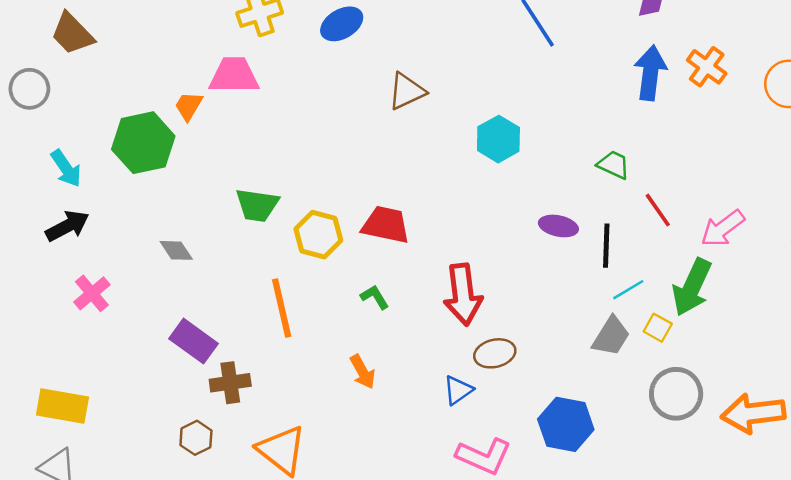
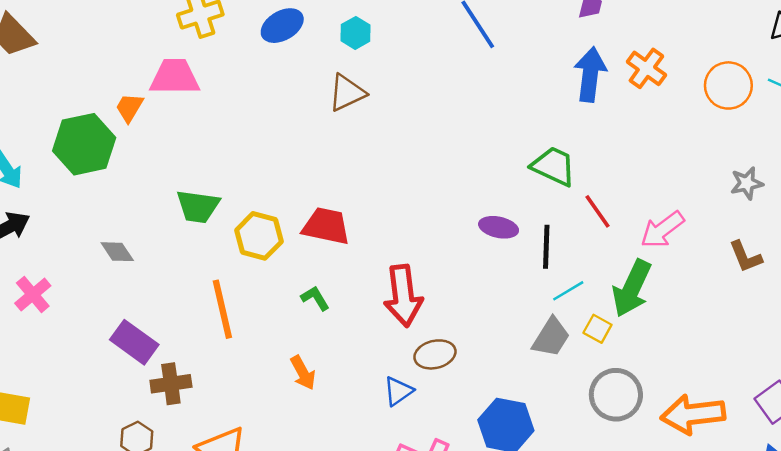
cyan hexagon: (498, 139) -> (356, 33), moved, size x0.7
green trapezoid: (614, 165) -> (554, 166), size x1.4

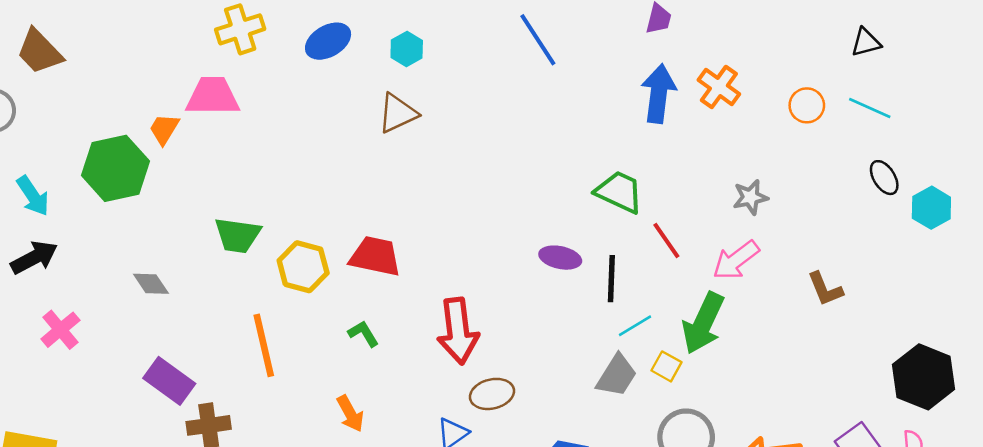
orange circle: (728, 85) -> (807, 105), size x0.7
gray star: (747, 183) -> (750, 197), moved

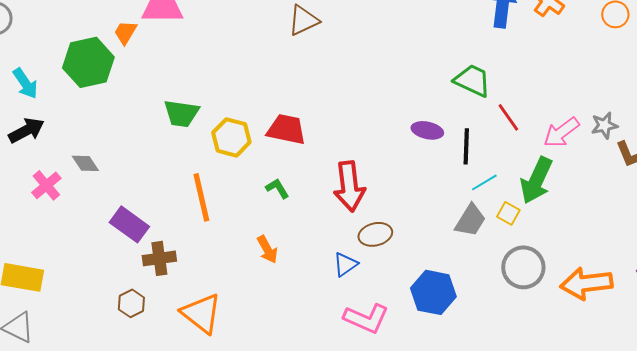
gray star: (750, 197) -> (604, 125), moved
gray diamond: (151, 284) -> (85, 163), moved

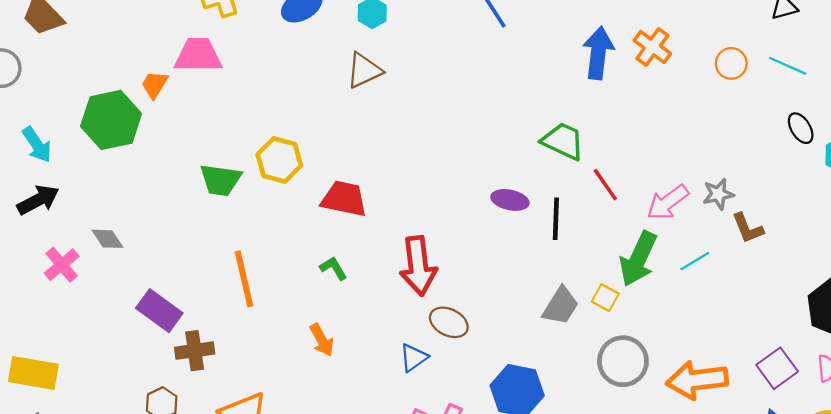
yellow hexagon: (231, 137) -> (279, 160), moved
cyan line: (484, 182) -> (695, 261), moved
brown ellipse: (375, 234) -> (449, 322), turned 40

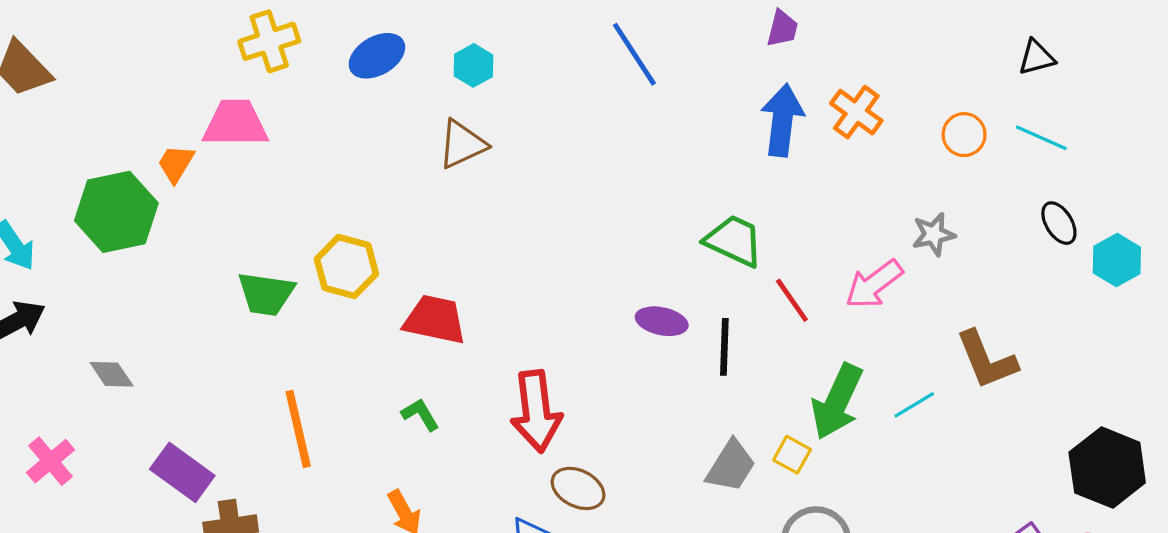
gray star: (718, 194) -> (933, 234), moved
pink arrow: (668, 202) -> (874, 284), moved
brown L-shape: (748, 228) -> (987, 360), size x1.4
pink cross: (62, 265) -> (50, 461), moved

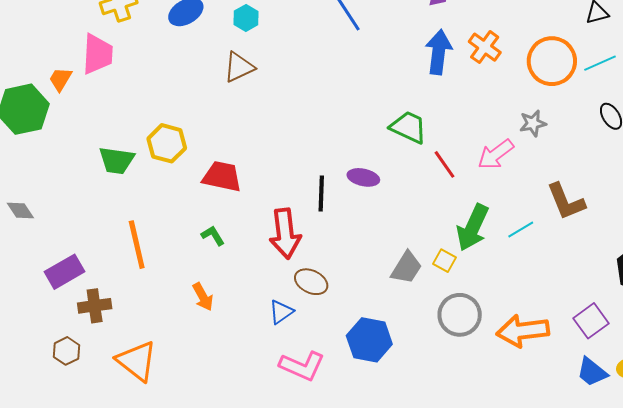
pink trapezoid: (235, 123) -> (98, 54), turned 93
orange circle: (964, 135) -> (552, 61), size x1.8
cyan line: (1041, 138) -> (600, 63), turned -48
black line: (724, 347) -> (321, 193), moved
purple rectangle: (182, 472) -> (64, 272), turned -66

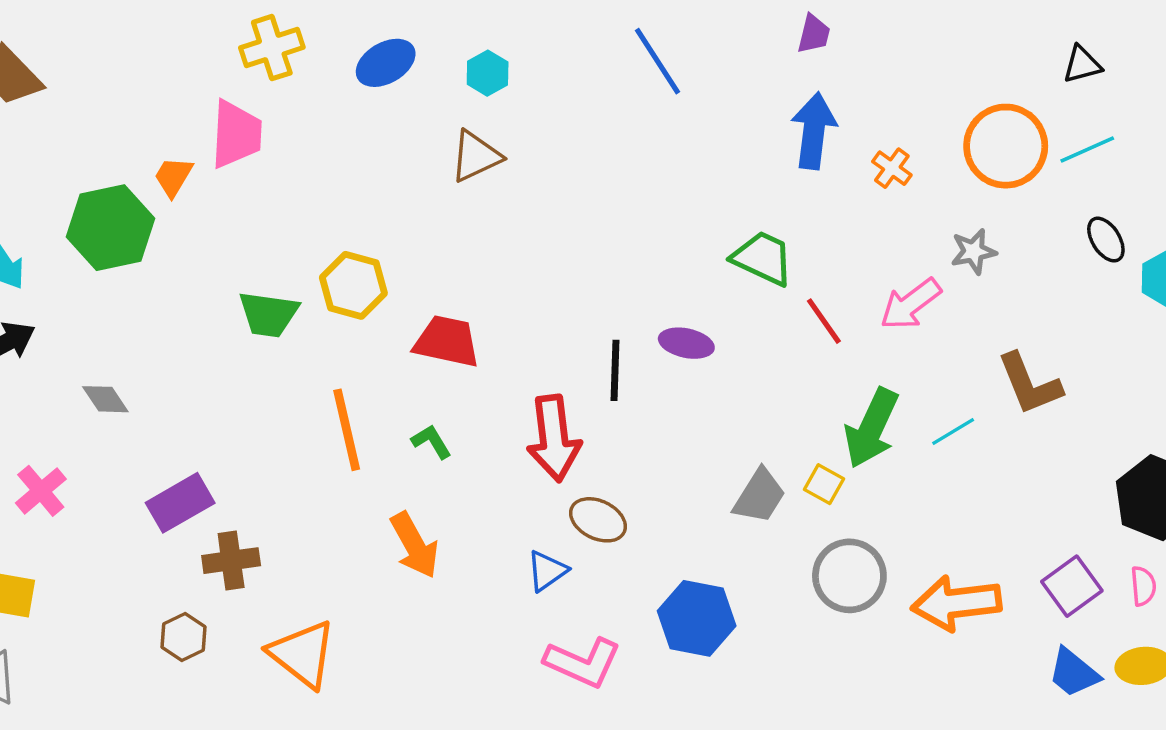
orange cross: (485, 47) -> (892, 168), moved, size x0.7
orange line: (137, 245) -> (347, 430), moved
orange arrow: (203, 297) -> (415, 545), size x1.4

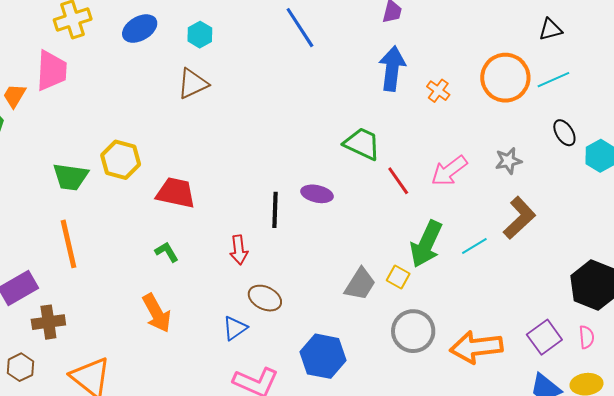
gray star: (973, 251) -> (508, 161), moved
brown L-shape: (1029, 384) -> (519, 218), turned -111
orange line: (347, 430) -> (69, 244), moved
red arrow: (554, 438) -> (239, 250), size x0.6

